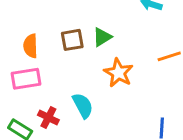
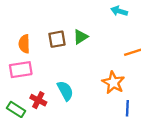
orange star: (118, 73) -> (113, 83), moved

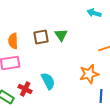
green triangle: (80, 37) -> (61, 35), turned -32
orange star: (113, 83) -> (89, 74), turned 30

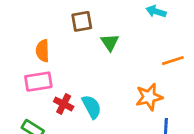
brown square: (41, 37) -> (82, 21), moved
red cross: (25, 89) -> (64, 104), moved

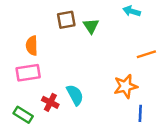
green triangle: (110, 42) -> (91, 26), moved
red cross: (64, 104) -> (50, 102), moved

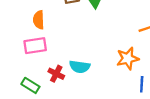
cyan semicircle: (75, 95) -> (80, 67), turned 126

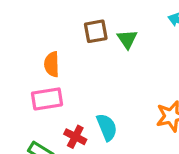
cyan semicircle: (80, 67) -> (107, 127), turned -120

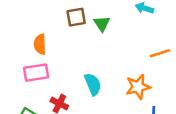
cyan semicircle: (107, 127) -> (93, 84), moved

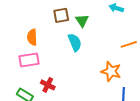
cyan semicircle: (93, 84) -> (75, 42), moved
orange star: (138, 87) -> (111, 71), turned 30

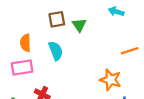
cyan semicircle: (75, 42) -> (56, 51), moved

